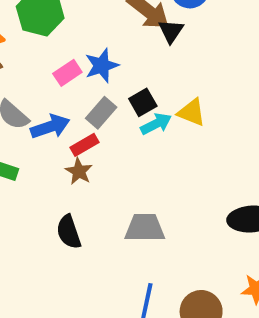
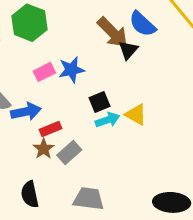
gray rectangle: (101, 113) -> (69, 153), moved

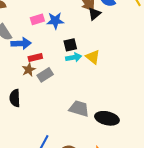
gray trapezoid: (89, 199) -> (79, 109), moved

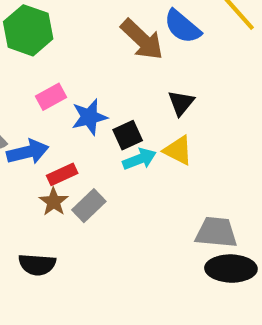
black triangle: (95, 14) -> (181, 103), moved
blue star: (55, 21) -> (89, 117), moved
black semicircle: (15, 98) -> (37, 265), turned -72
gray trapezoid: (79, 109) -> (216, 232), moved

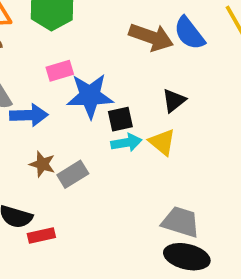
brown arrow: (142, 39) -> (151, 37), turned -36
blue star: (89, 117) -> (90, 96), size x1.4
red rectangle: (62, 174) -> (41, 235), moved
brown star: (54, 202) -> (42, 164), turned -30

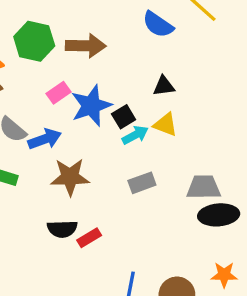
brown arrow: (151, 37) -> (86, 46), moved
black triangle: (174, 101) -> (164, 86), turned 50
brown star: (42, 164) -> (70, 177), size x1.6
gray rectangle: (73, 174) -> (142, 183), moved, turned 30

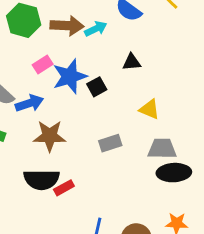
yellow triangle: (165, 125) -> (149, 109), moved
cyan arrow: (135, 135) -> (96, 29), moved
black semicircle: (62, 229) -> (41, 180), size x1.4

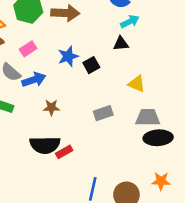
cyan arrow: (96, 29) -> (130, 22), moved
pink rectangle: (43, 65) -> (28, 49), moved
blue star: (70, 76) -> (68, 56), size x0.7
brown star: (50, 136) -> (51, 107), size x0.6

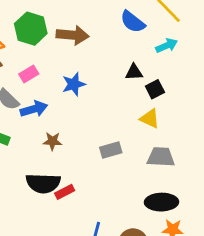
cyan arrow: (130, 22) -> (167, 46), moved
black square: (91, 65) -> (155, 89), moved
black ellipse: (158, 138) -> (161, 202), moved

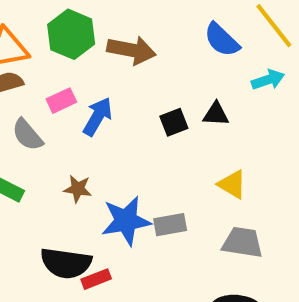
blue star: (74, 84) -> (126, 221), moved, size x1.4
black square: (155, 89) -> (174, 122), moved
blue arrow: (34, 109) -> (98, 116), moved, turned -50
brown star: (52, 141) -> (78, 189), moved

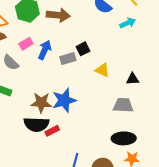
black triangle: (216, 114) -> (133, 79), moved
yellow triangle: (232, 184) -> (102, 70), moved
brown star: (78, 189) -> (41, 103), moved, size x1.5
gray rectangle: (170, 225) -> (68, 59), moved

